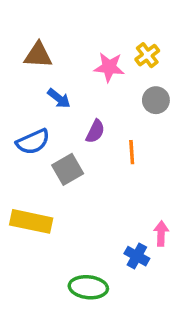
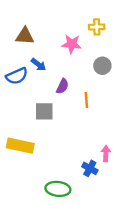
yellow cross: (147, 55) -> (97, 27), moved, turned 35
blue semicircle: (33, 142) -> (17, 76), moved
gray square: (68, 169) -> (44, 111), turned 30

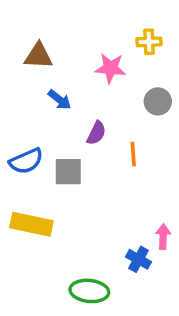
blue semicircle: (17, 76) -> (26, 161), moved

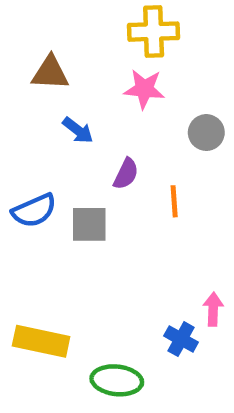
yellow cross: (149, 42) -> (154, 32), moved, size x1.5
yellow rectangle: (31, 224) -> (41, 341), moved

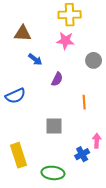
orange line: (174, 201) -> (84, 102), moved
gray square: (89, 224) -> (54, 126), moved
blue cross: (181, 339) -> (82, 154), turned 32
yellow rectangle: (41, 341) -> (19, 155), turned 60

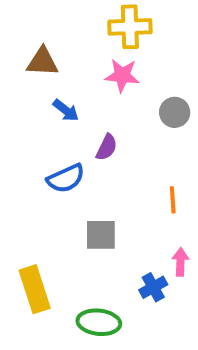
blue semicircle: (15, 96) -> (66, 178), moved
orange line: (84, 102) -> (173, 200), moved

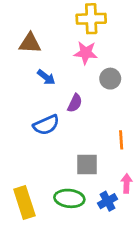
gray circle: (175, 112) -> (110, 79), moved
gray square: (101, 235) -> (87, 164), moved
green ellipse: (99, 322) -> (69, 198), moved

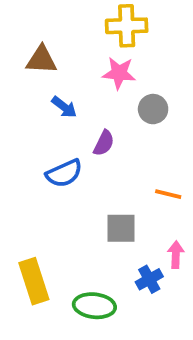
orange line: (121, 140) -> (168, 194), turned -72
green ellipse: (69, 198) -> (94, 306), moved

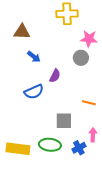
pink star: (119, 73) -> (89, 39), moved
yellow rectangle: (34, 281) -> (18, 149), turned -65
green ellipse: (94, 306) -> (50, 145), moved

